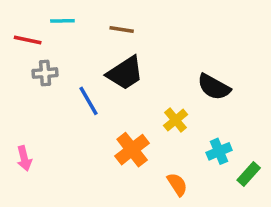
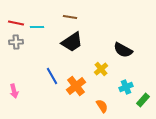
cyan line: (62, 21) -> (37, 27), moved
gray cross: (45, 73) -> (16, 42), moved
blue line: (89, 101) -> (52, 76), moved

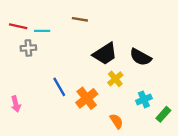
gray cross: (16, 42) -> (28, 48), moved
black trapezoid: (72, 42) -> (105, 54), moved

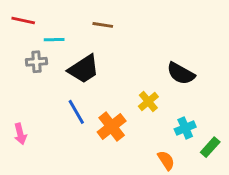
red line: (18, 26) -> (23, 20), moved
black trapezoid: (105, 54) -> (84, 69), moved
orange semicircle: (116, 121) -> (166, 160), moved

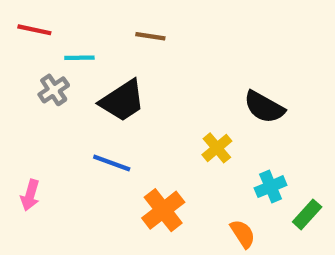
gray cross: (36, 62) -> (54, 90), turned -30
blue line: (76, 112) -> (112, 163), turned -40
orange cross: (112, 127) -> (163, 210), moved
pink arrow: (20, 134) -> (30, 195), turned 30

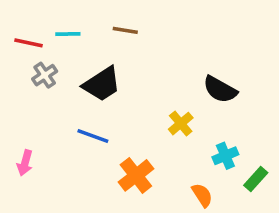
red line: (34, 30) -> (29, 43), moved
cyan line: (79, 58) -> (68, 34), moved

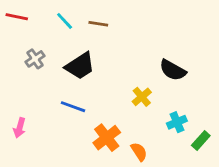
cyan line: (68, 34) -> (65, 21), moved, turned 48
red line: (29, 43) -> (17, 17), moved
orange semicircle: (202, 195) -> (139, 152), moved

